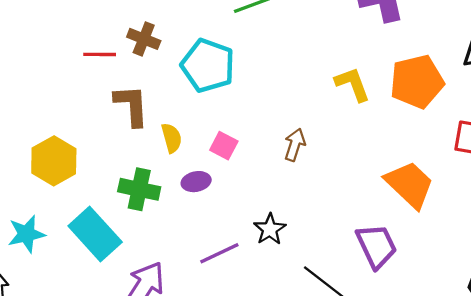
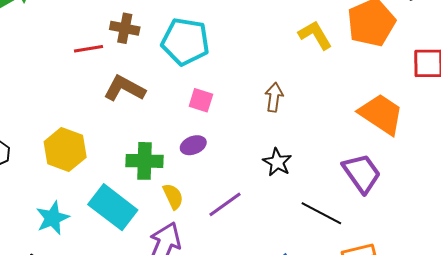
brown L-shape: (131, 105) -> (124, 89), turned -48
yellow semicircle: (172, 138) -> (173, 196), moved
pink square: (224, 146) -> (201, 100), moved
black star: (270, 229) -> (277, 162), moved

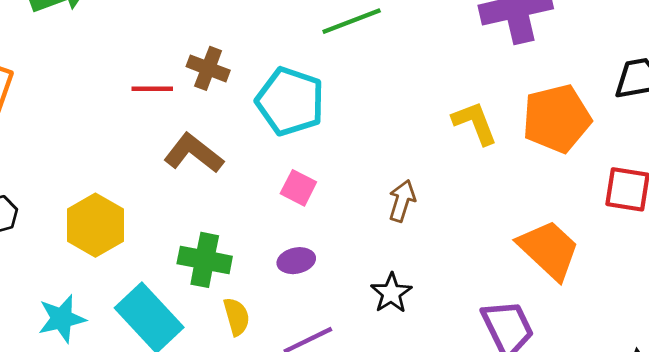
purple ellipse: (193, 145) -> (296, 261), moved

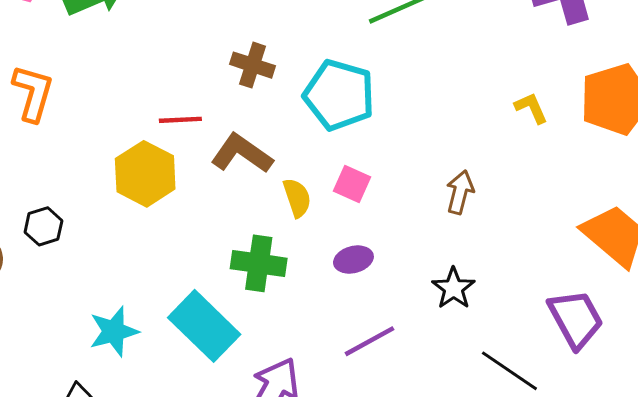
red line: (152, 89) -> (180, 120), moved
yellow L-shape: (475, 123) -> (531, 108), size x0.7
yellow hexagon: (95, 225) -> (145, 174), moved
yellow semicircle: (237, 317) -> (297, 198), moved

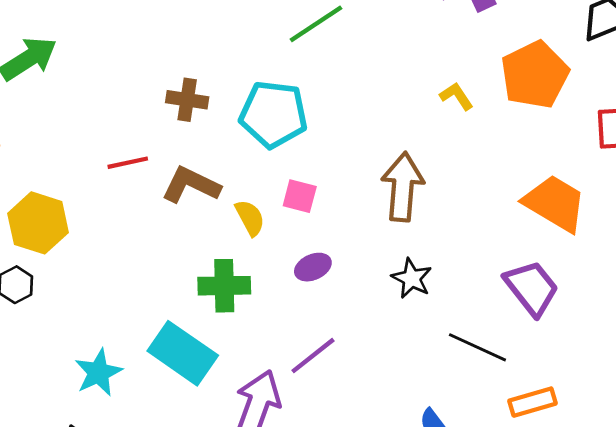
yellow hexagon: (145, 174) -> (38, 223), moved
brown arrow: (460, 192) -> (403, 187), size x1.6
purple line: (370, 341) -> (313, 356), moved

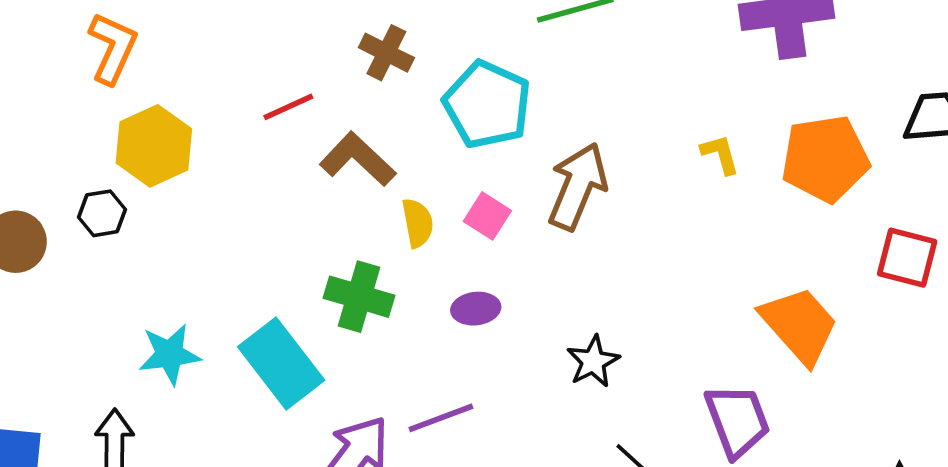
red line: (128, 163) -> (288, 107), turned -30
brown arrow: (403, 187) -> (578, 186), moved

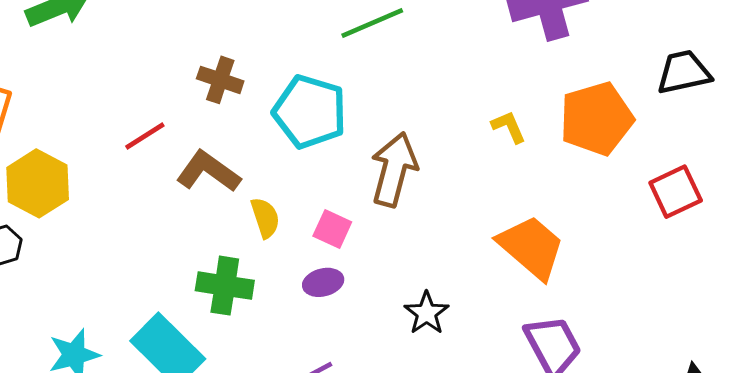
pink square: (487, 216) -> (332, 229), moved
red square: (907, 258) -> (676, 192), turned -32
orange trapezoid: (799, 325) -> (531, 247), moved

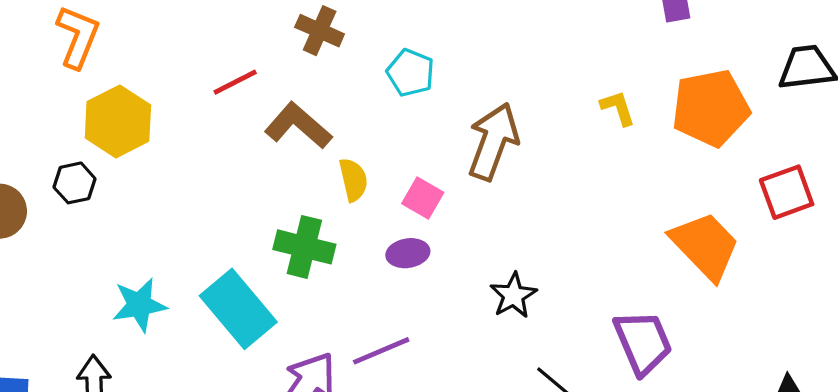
cyan pentagon: (310, 112) -> (410, 73), size x0.6
orange trapezoid: (531, 247) -> (705, 246), moved

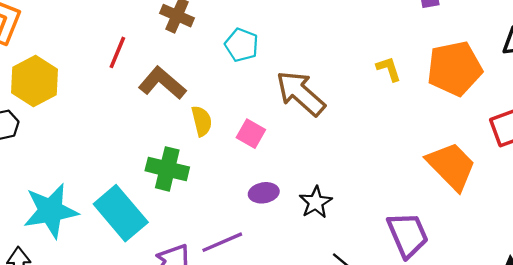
red line: (235, 82) -> (117, 52), turned -40
brown arrow: (493, 141) -> (301, 93), turned -68
purple ellipse: (408, 253) -> (264, 193), moved
cyan star: (139, 305) -> (51, 211), size x1.4

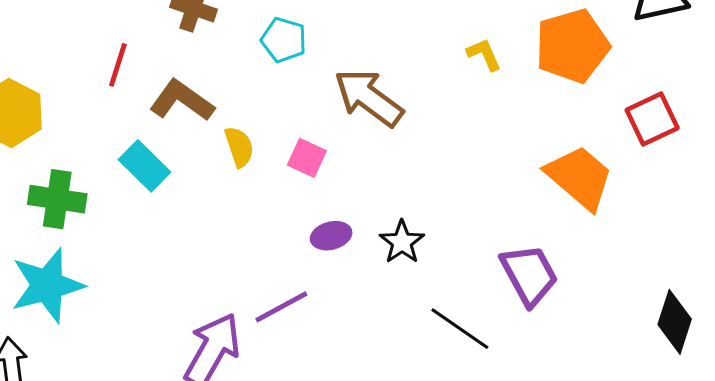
green cross: (167, 169) -> (57, 199), moved
cyan rectangle: (121, 213) -> (145, 166), moved, size x0.7

